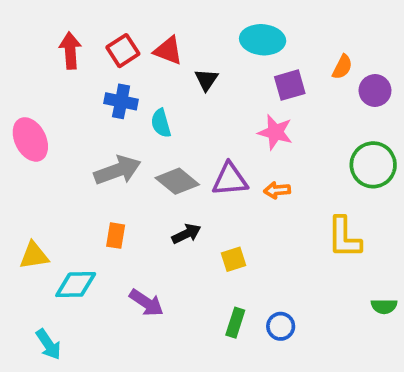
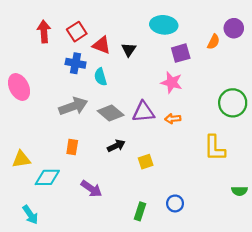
red triangle: (168, 51) -> (102, 45), moved
purple circle: (375, 91) -> (234, 28), moved
green rectangle: (235, 323) -> (140, 211), moved

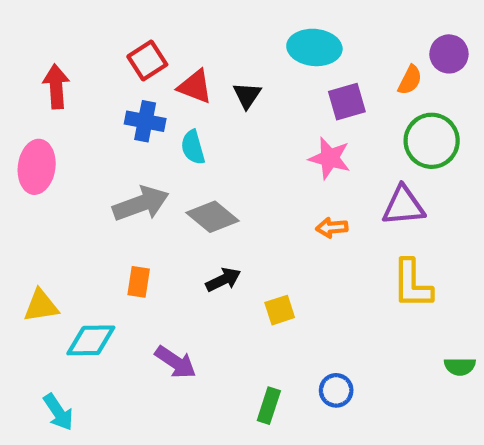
red arrow: (44, 32) -> (56, 87), moved
pink ellipse: (19, 87) -> (37, 167), turned 35
green circle: (233, 103) -> (432, 141), moved
purple triangle: (143, 112) -> (403, 206), moved

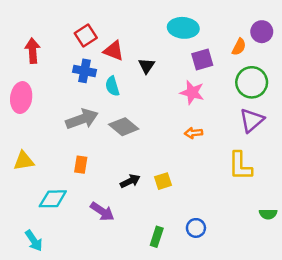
black triangle: (247, 95) -> (147, 66), moved
purple triangle: (403, 206) -> (252, 120), moved, turned -36
black arrow: (223, 280) -> (130, 181), moved
yellow triangle: (41, 306) -> (24, 161), moved

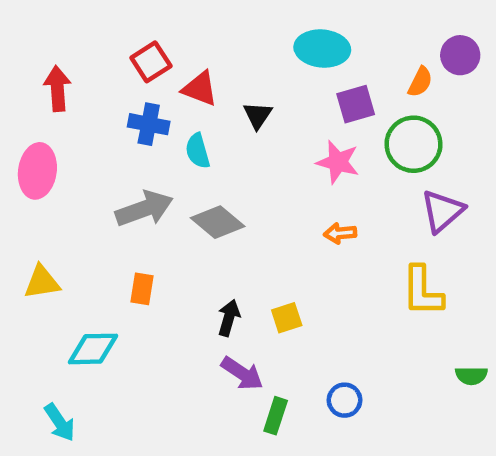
green circle: (252, 82) -> (413, 144), moved
black arrow: (130, 181) -> (229, 318), turned -48
purple arrow: (102, 211) -> (242, 373), moved

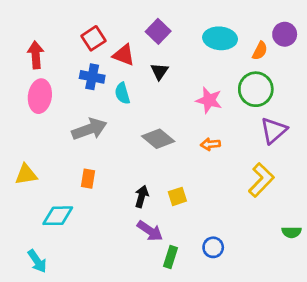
cyan ellipse: (322, 49) -> (220, 38), moved
purple square: (356, 104) -> (158, 31), moved, turned -30
pink ellipse: (37, 171) -> (40, 96), moved
gray diamond: (218, 222) -> (158, 139), moved
yellow L-shape: (422, 291) -> (261, 180), turned -136

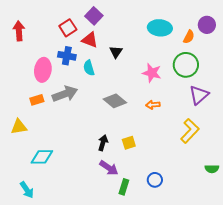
purple square: (158, 31) -> (94, 16), moved
red arrow: (36, 55) -> (19, 31), moved
pink ellipse: (40, 96) -> (43, 70), moved
orange rectangle: (88, 179) -> (37, 100), moved, turned 64

